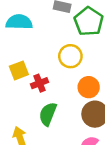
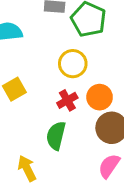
red cross: (40, 83) -> (67, 100), moved

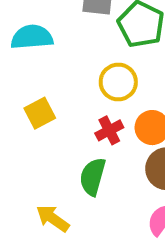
yellow arrow: (27, 168) -> (53, 218), turned -30

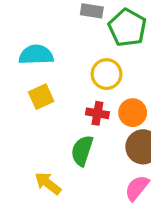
cyan semicircle: (32, 37) -> (36, 55), moved
red cross: (109, 130) -> (97, 113), turned 35

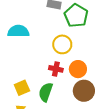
yellow square: (41, 97) -> (22, 88), moved

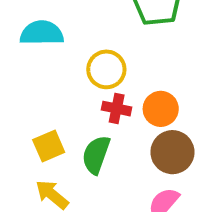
yellow circle: (62, 44) -> (106, 69), moved

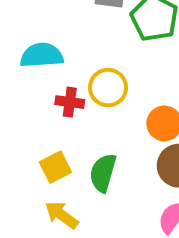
red cross: (117, 109) -> (70, 102), moved

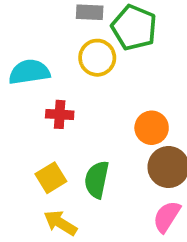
yellow circle: (108, 88) -> (97, 58), moved

